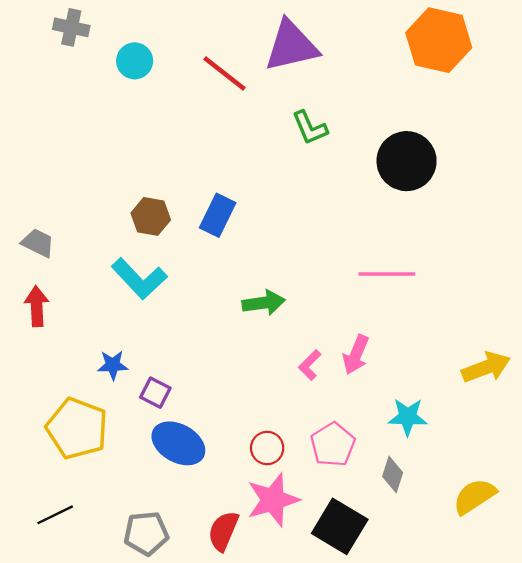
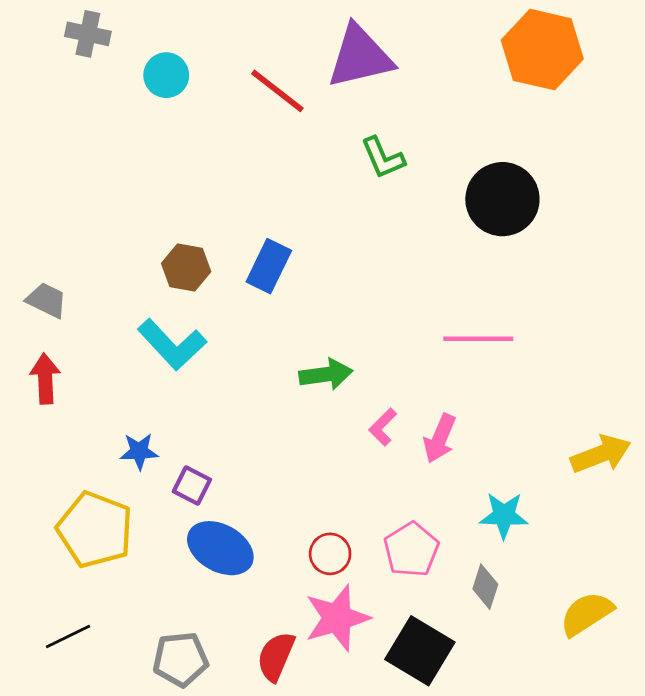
pink L-shape: (310, 365) -> (383, 427), moved

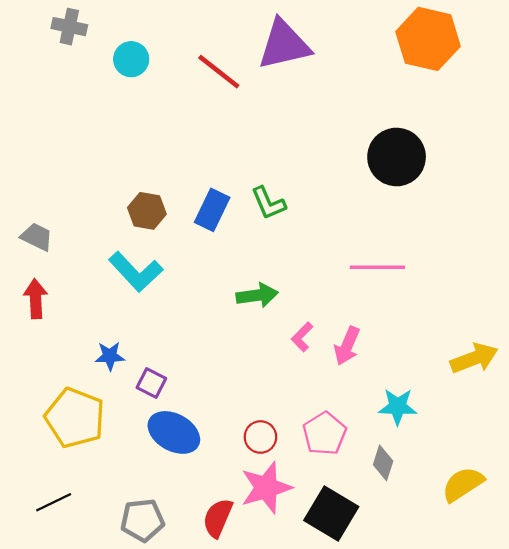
green L-shape: (383, 158) -> (268, 203), moved

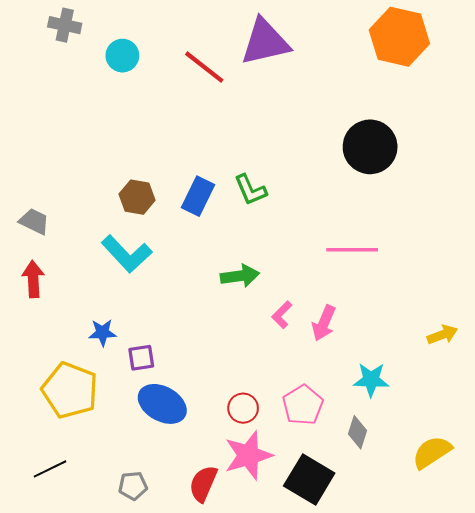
yellow arrow: (474, 358) -> (442, 335), size x0.7
purple square: (151, 383) -> (141, 358), turned -36
gray pentagon: (142, 520) -> (133, 486), size x0.7

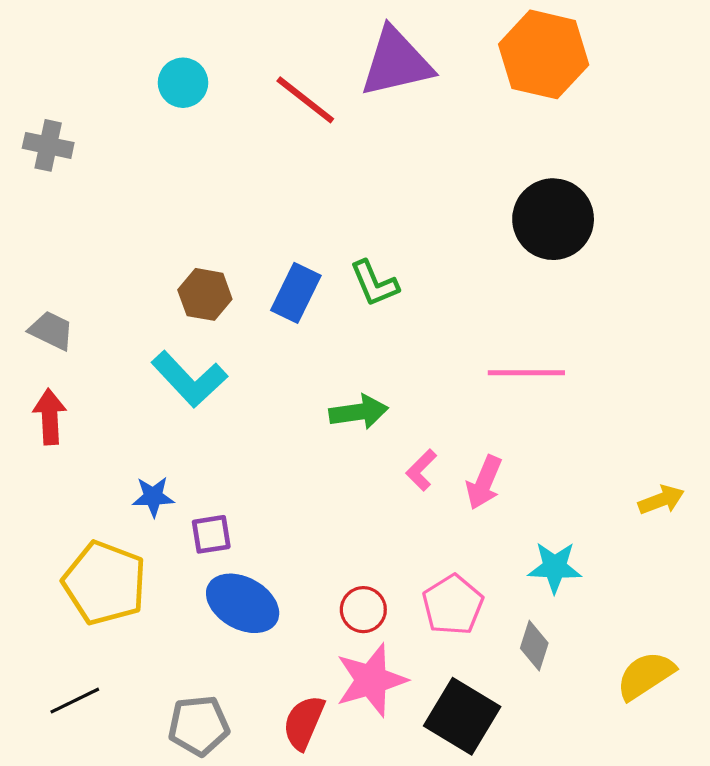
gray cross: (65, 25) -> (48, 145), moved
orange hexagon: (399, 37) -> (544, 54), moved
gray pentagon: (133, 486) -> (199, 726), size x1.4

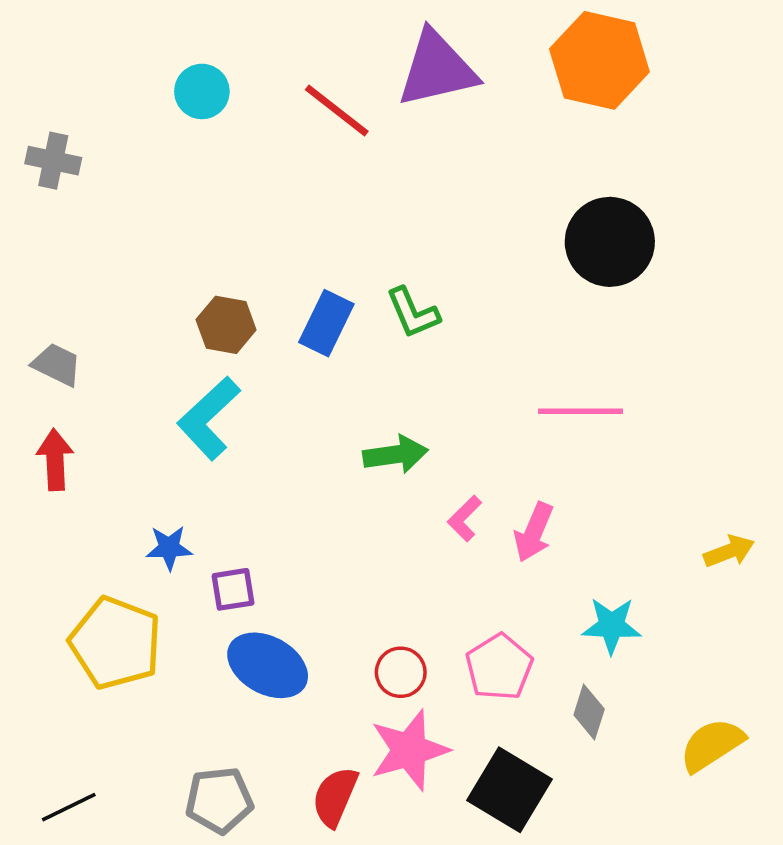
cyan L-shape: (189, 379) -> (209, 418), turned 90
black line: (75, 701) -> (69, 807), moved

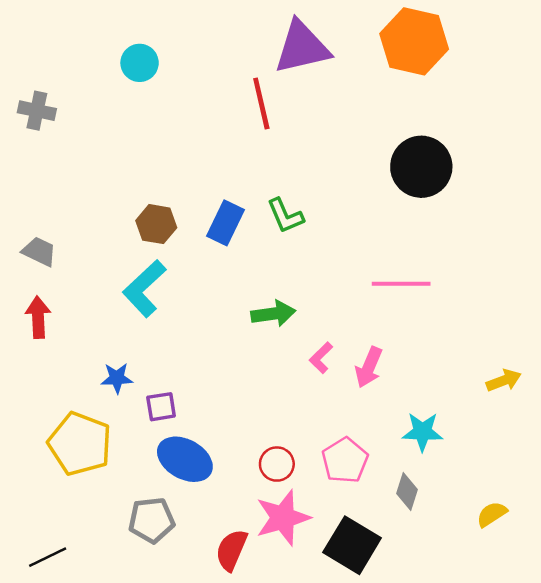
red line: (337, 111) -> (261, 103), moved, turned 39
yellow semicircle: (712, 745) -> (492, 514), size x0.7
gray pentagon: (219, 800) -> (151, 520), moved

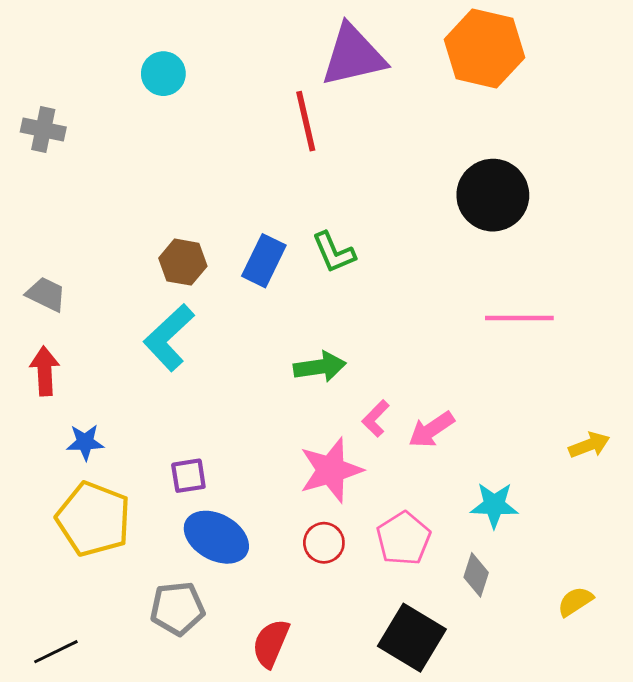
pink line: (401, 284) -> (519, 318), moved
pink arrow: (369, 367) -> (431, 430), turned 33
blue star: (117, 378) -> (85, 442), moved
pink star: (283, 518) -> (331, 470), moved

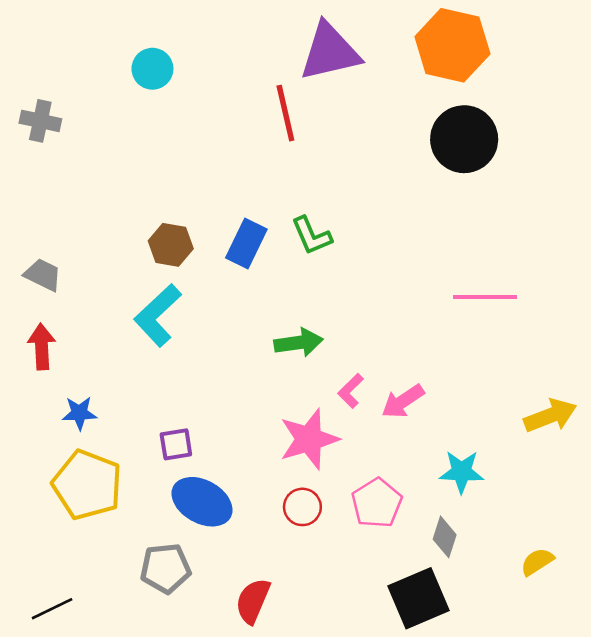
black circle: (493, 195) -> (464, 139), moved
yellow arrow: (589, 445) -> (550, 416), size x1.4
black square: (412, 638) -> (418, 598), moved, turned 36

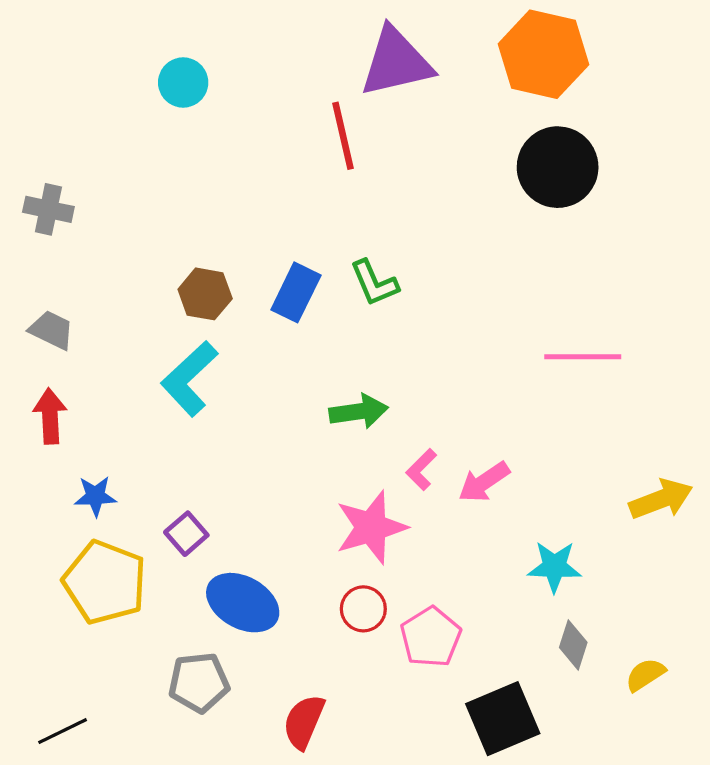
gray cross: (40, 121) -> (48, 209), moved
purple square: (176, 444) -> (186, 534), moved, turned -32
pink pentagon: (377, 503) -> (431, 637), moved
gray diamond: (445, 537) -> (573, 645), moved

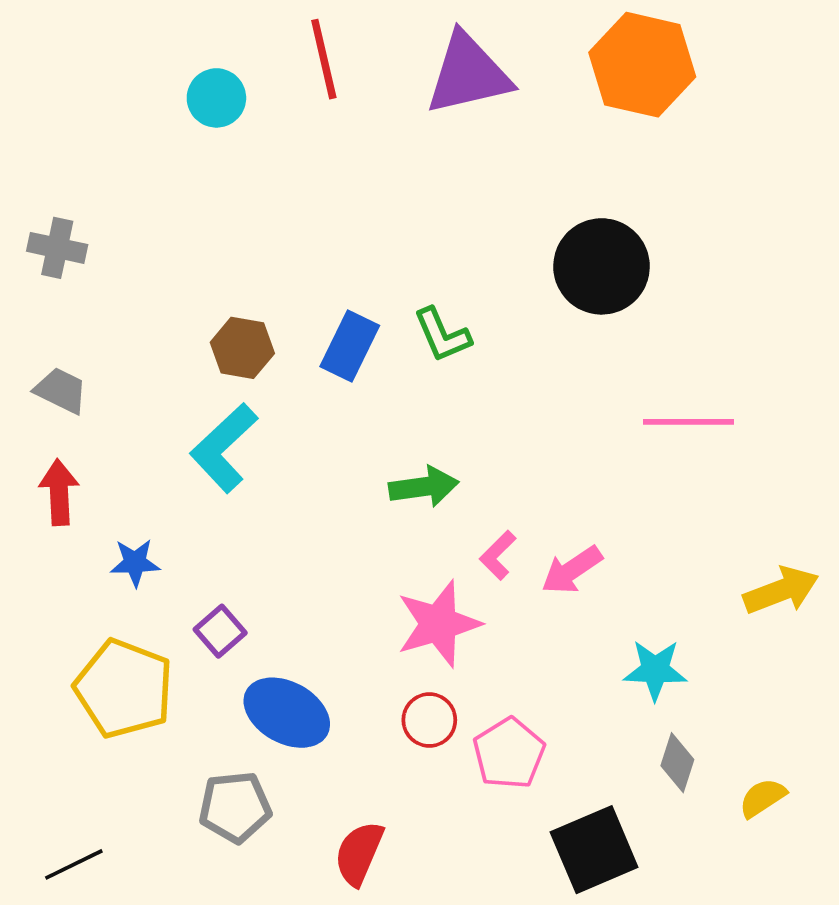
red line: (343, 136) -> (324, 59), moved
black circle: (558, 167) -> (602, 266), moved
blue star: (95, 496) -> (135, 563), moved

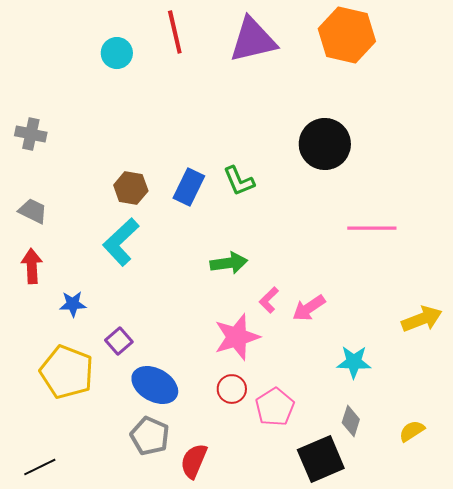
gray diamond: (677, 763) -> (351, 421), moved
gray pentagon: (235, 807) -> (150, 436), moved, turned 30

